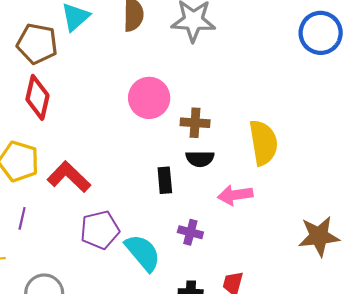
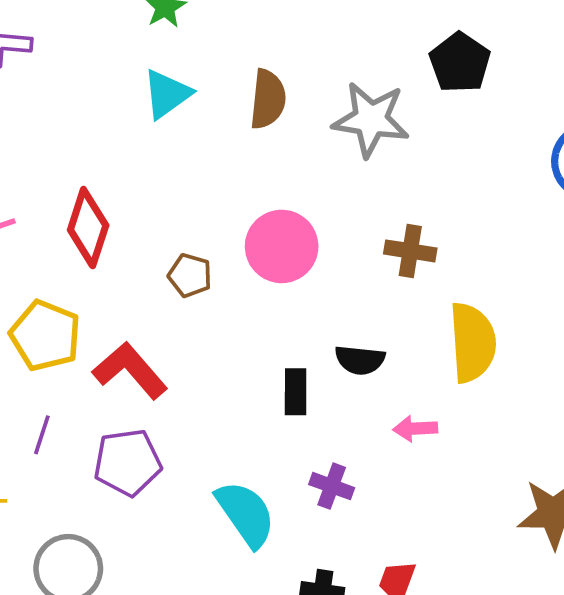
brown pentagon: (37, 44) -> (190, 275), moved, size x0.6
brown cross: (195, 123) -> (410, 251), moved
pink arrow: (235, 195) -> (415, 429), size x0.7
purple pentagon: (100, 230) -> (128, 462), moved

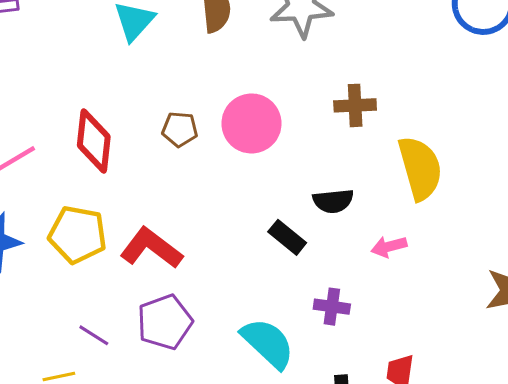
brown pentagon: (190, 275) -> (180, 129), moved
black rectangle: (296, 392) -> (287, 237), turned -39
purple line: (42, 435) -> (94, 335), moved, turned -64

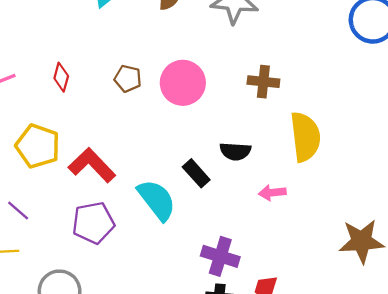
red diamond: (94, 141) -> (61, 77), size x0.6
purple cross: (332, 307) -> (220, 256), moved, size x1.4
purple line: (94, 335) -> (18, 211), moved
cyan semicircle: (268, 343) -> (157, 200), moved

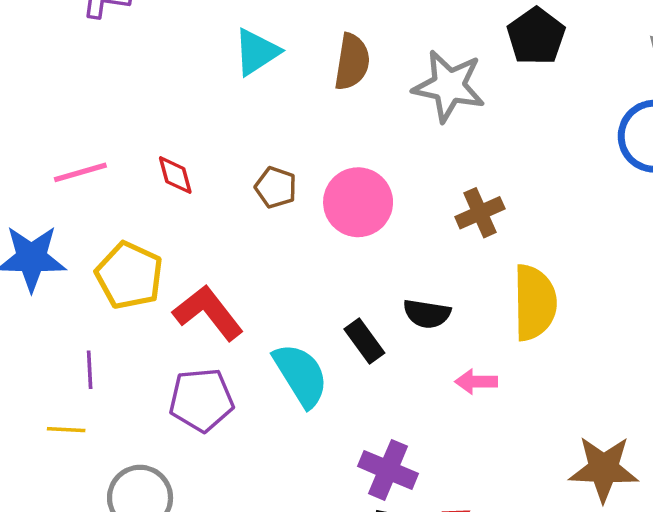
red diamond: (61, 77) -> (175, 175), turned -36
brown cross: (263, 82) -> (480, 213), turned -36
purple line: (18, 211) -> (90, 370), turned 40

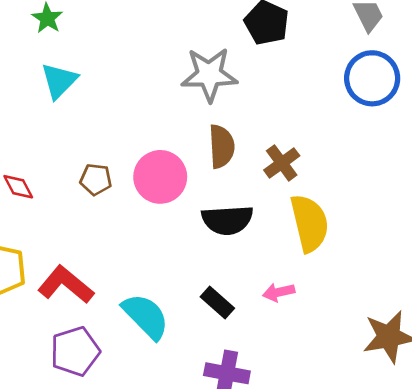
brown semicircle: (352, 62) -> (222, 146), moved
brown cross: (480, 213) -> (282, 163), moved
black semicircle: (427, 314) -> (227, 220), moved, size x1.4
black rectangle: (364, 341) -> (217, 303), moved

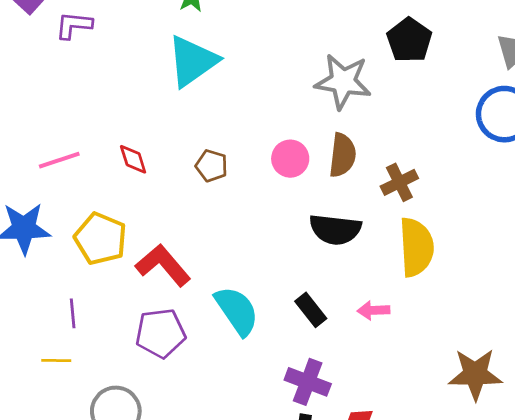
cyan triangle: (59, 81) -> (192, 61), size x1.4
pink circle: (160, 177) -> (290, 159), moved, size x0.7

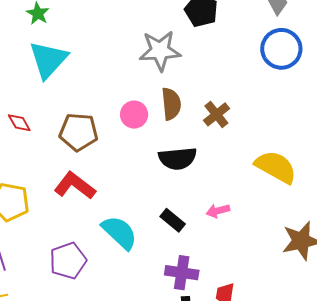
red diamond: (133, 159) -> (19, 123), moved
brown pentagon: (212, 166) -> (78, 132), size x1.6
yellow semicircle: (416, 247) -> (276, 167), moved, turned -45
red L-shape: (163, 265) -> (75, 186), moved

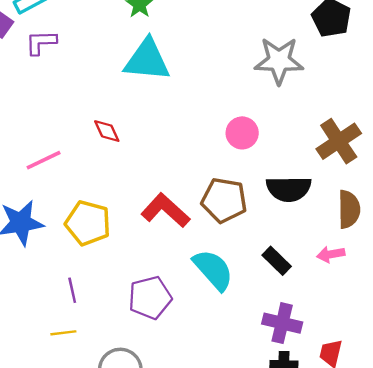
cyan triangle: (48, 60) -> (147, 60), turned 48
brown semicircle: (171, 104) -> (349, 209), moved
brown cross: (216, 114) -> (339, 141), size x1.4
brown pentagon: (78, 132) -> (224, 200), moved

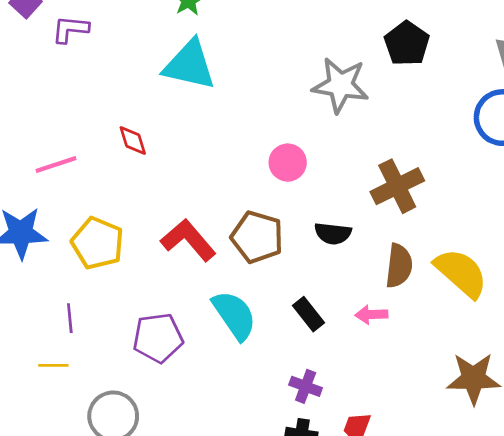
black semicircle: (289, 189) -> (333, 233), size x0.7
purple cross: (282, 323) -> (306, 386), size x0.7

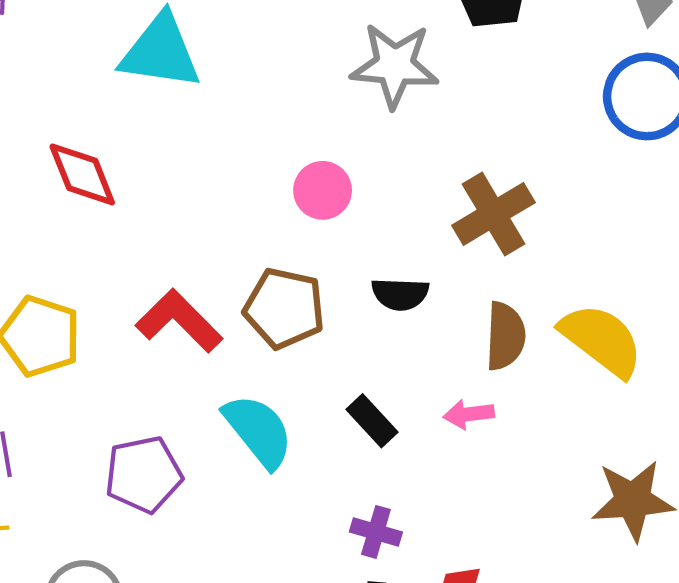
red diamond: (133, 141) -> (82, 174), size x1.5

